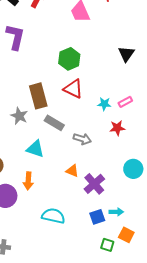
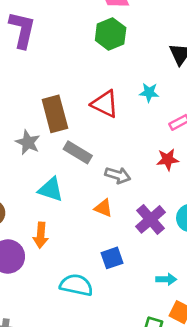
green hexagon: (69, 59) -> (111, 34), moved
cyan star: (104, 104) -> (149, 92), moved
orange triangle: (72, 171) -> (103, 208), moved
purple cross: (94, 184) -> (151, 219), moved
blue square: (97, 217) -> (112, 258), moved

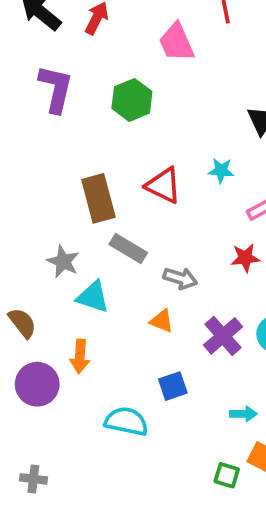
green hexagon: (111, 34) -> (132, 100), moved
gray star: (28, 142) -> (63, 262), moved

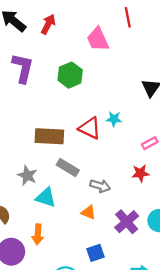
cyan star: (221, 171) -> (114, 119), moved
brown rectangle: (98, 198) -> (49, 136), turned -72

